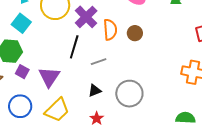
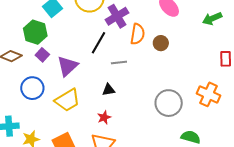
gray circle: (129, 94) -> (169, 103), moved

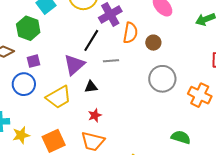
purple square: (42, 55) -> (34, 61), moved, turned 32
purple triangle: (67, 66) -> (74, 65), moved
black triangle: (109, 90) -> (91, 87), moved
gray circle: (169, 103) -> (162, 79), moved

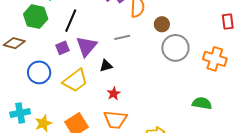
black line: (91, 40) -> (71, 21), moved
brown circle: (153, 43) -> (162, 24), moved
purple square: (34, 61) -> (62, 48), moved

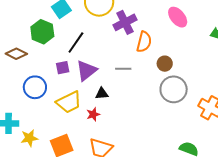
red star: (114, 94) -> (93, 114), moved

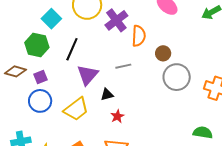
purple square: (63, 68) -> (41, 77), moved
red star: (93, 114) -> (117, 116), moved

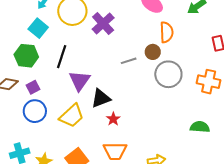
orange semicircle: (139, 36) -> (167, 32), moved
gray line: (123, 66) -> (129, 61), moved
black triangle: (107, 95) -> (101, 98), size x1.5

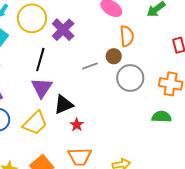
black line: (62, 57) -> (40, 60), moved
green semicircle: (200, 127) -> (162, 117), moved

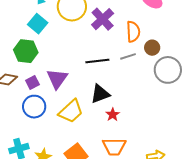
orange semicircle: (127, 36) -> (133, 32), moved
black line: (40, 60) -> (97, 61), moved, turned 65
purple triangle: (42, 88) -> (57, 79), moved

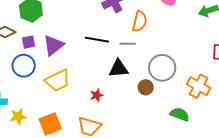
brown circle: (152, 48) -> (146, 87), moved
black triangle: (100, 94) -> (118, 69), moved

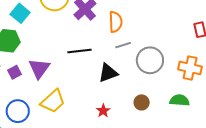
gray line: (128, 44) -> (123, 45), moved
blue circle: (24, 66) -> (18, 111), moved
brown circle: (146, 87) -> (142, 102), moved
red star: (97, 95) -> (103, 111), moved

